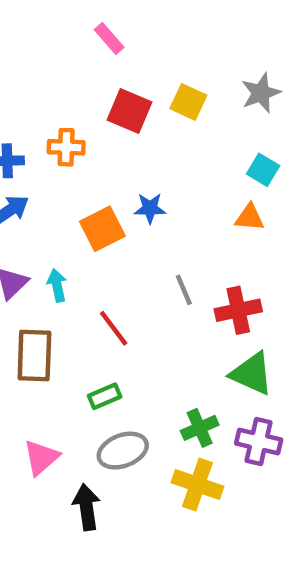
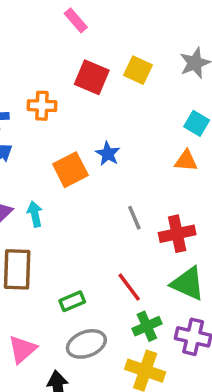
blue star: (150, 208) -> (108, 154), turned 30
red line: (114, 328) -> (129, 287), moved

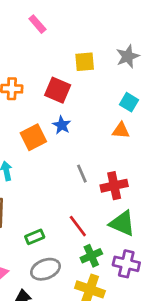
yellow square: (138, 70) -> (85, 62), turned -30
red square: (92, 77) -> (58, 90), moved

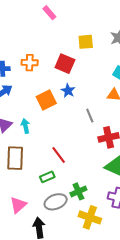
gray line: (82, 174) -> (90, 116), moved
red line: (78, 226) -> (59, 155), moved
green cross: (91, 256) -> (78, 191), moved

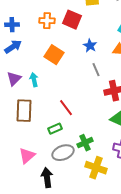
orange cross: (30, 63) -> (47, 21), moved
blue star: (68, 91) -> (90, 46), moved
orange square: (46, 100) -> (54, 55), turned -30

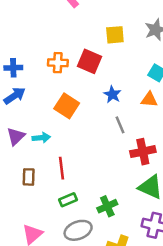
cyan arrow: (34, 80) -> (41, 138), turned 96
red line: (66, 108) -> (62, 168), moved, turned 30
brown rectangle: (24, 111) -> (29, 177), size x0.6
green cross: (85, 143) -> (107, 206), moved

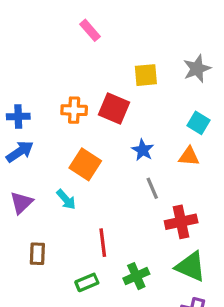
cyan arrow: (41, 138) -> (66, 199), moved, turned 54
red line: (62, 168) -> (103, 243), moved
green cross: (107, 206) -> (136, 276), moved

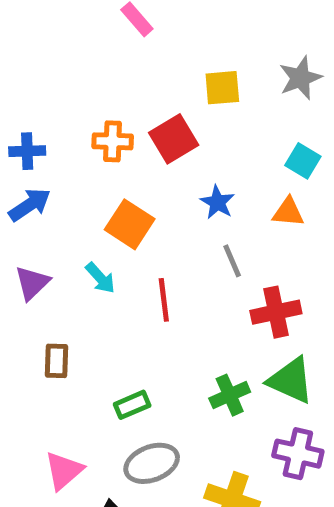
red square: (114, 109) -> (174, 139), turned 36
red line: (103, 243) -> (164, 300), moved
green cross: (136, 276) -> (230, 395), moved

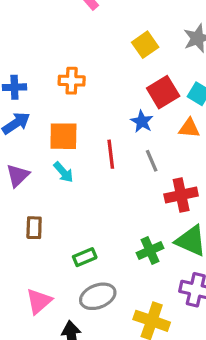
yellow square: (222, 88) -> (145, 45), turned -30
red square: (174, 139) -> (163, 92), moved
orange square: (130, 224) -> (63, 136), moved, turned -32
red line: (164, 300) -> (111, 154), moved

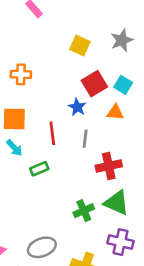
yellow square: (145, 45) -> (80, 46), turned -30
gray line: (152, 161) -> (85, 139), turned 30
green rectangle: (85, 257) -> (39, 169), moved

